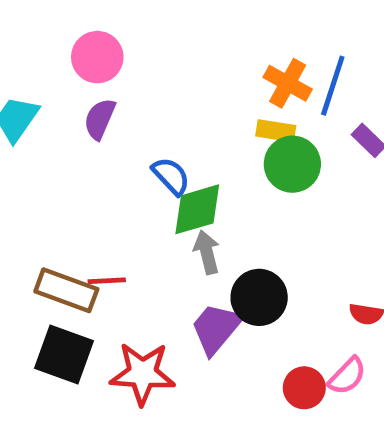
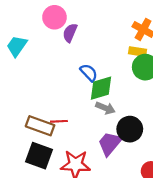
purple semicircle: (100, 119) -> (70, 33), moved
gray arrow: (207, 252) -> (105, 108), turned 126

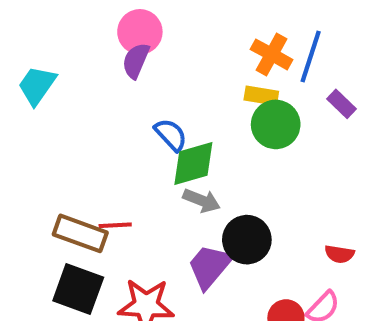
pink circle: (54, 17) -> (140, 32), moved

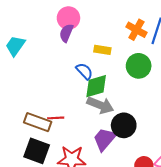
yellow rectangle: (261, 96) -> (102, 50), moved
gray arrow: (202, 201) -> (100, 105), size x1.4

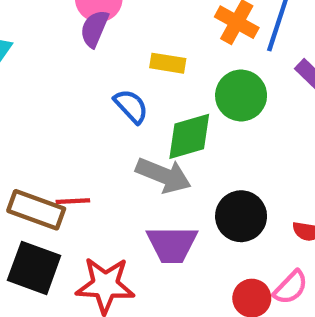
green diamond: (96, 86) -> (189, 136), moved
black circle: (124, 125) -> (241, 216), moved
purple trapezoid: (105, 139) -> (172, 244), turned -130

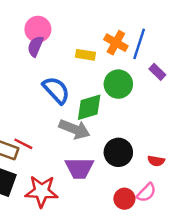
yellow rectangle: (168, 63) -> (85, 55), moved
blue semicircle: (131, 106) -> (56, 90), size x1.4
red line: (73, 201) -> (23, 144), turned 30

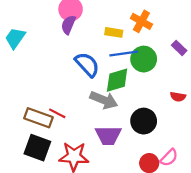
blue line: (139, 44) -> (124, 53), moved, turned 64
red semicircle: (156, 161) -> (178, 97), moved

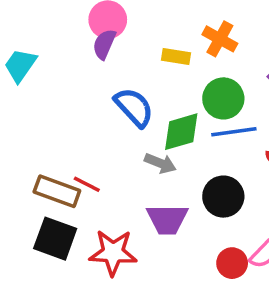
blue line: (124, 53) -> (234, 132), moved
gray arrow: (104, 100) -> (160, 163), size x0.7

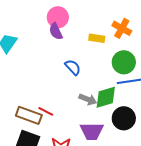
purple semicircle: (104, 44) -> (56, 31), turned -48
blue semicircle: (134, 107) -> (73, 67), size x0.7
green diamond: (181, 132) -> (106, 97), moved

